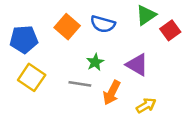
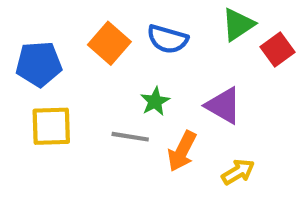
yellow square: (32, 77) -> (51, 126), turned -36

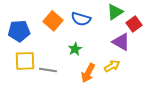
purple triangle: (224, 106) -> (121, 42), moved
gray line: (130, 137) -> (48, 70), moved
yellow arrow: (238, 172) -> (112, 66), moved

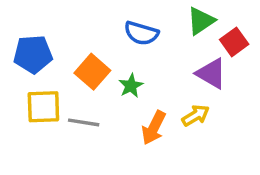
orange square: (53, 21) -> (92, 72), moved

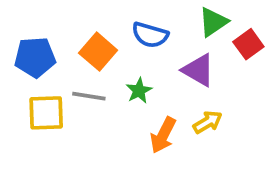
orange square: (92, 72) -> (98, 52), moved
purple triangle: (211, 73) -> (198, 70), moved
gray line: (84, 122) -> (89, 96), moved

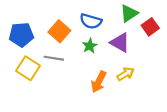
green star: (139, 91) -> (90, 46), moved
yellow square: (46, 113) -> (28, 68), turned 35

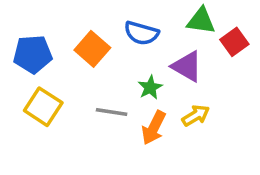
green triangle: (129, 13) -> (201, 21), turned 42
green star: (90, 46) -> (150, 87), moved
gray line: (54, 58) -> (112, 112), moved

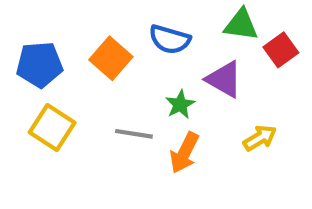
yellow arrow: (196, 116) -> (260, 138), moved

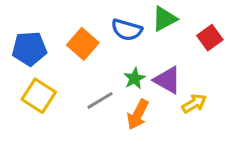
green triangle: (241, 25) -> (164, 19), moved, turned -36
purple triangle: (224, 79) -> (167, 80), moved
gray line: (134, 134) -> (100, 100), turned -40

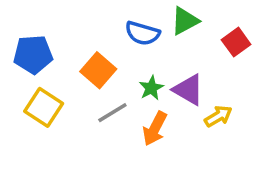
orange square: (83, 44) -> (98, 70), moved

